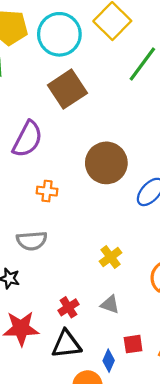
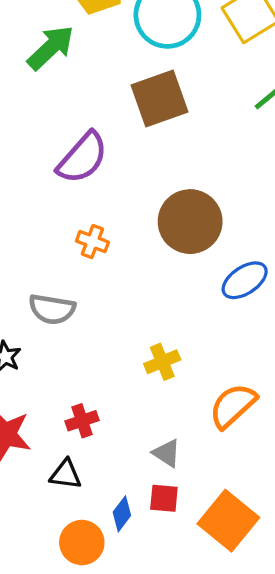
gray triangle: (110, 304) -> (167, 453), moved
black triangle: (66, 344) -> (66, 474), size x0.7

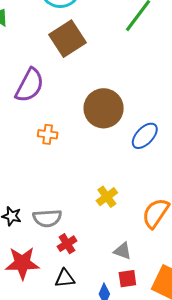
gray semicircle: (52, 309) -> (47, 218), moved

